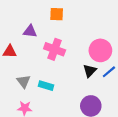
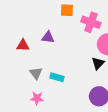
purple triangle: (30, 31) -> (48, 37), moved
pink cross: (55, 49) -> (91, 22), moved

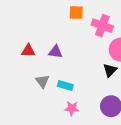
purple triangle: (48, 37) -> (55, 52), moved
pink star: (37, 98) -> (72, 108), moved

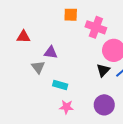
red triangle: (28, 51) -> (23, 37), moved
gray triangle: (42, 81) -> (38, 67), moved

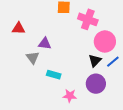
purple circle: (104, 105) -> (96, 84), moved
pink star: (66, 107) -> (70, 96), moved

